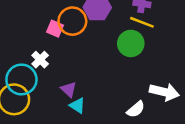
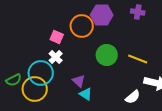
yellow line: (142, 22) -> (138, 59), moved
pink square: (55, 29) -> (57, 37), moved
green circle: (131, 43) -> (107, 55), moved

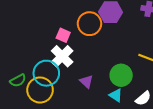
green circle: (107, 55) -> (121, 75), moved
white cross: (56, 57) -> (62, 56), size x1.5
cyan triangle: (86, 94) -> (116, 95), moved

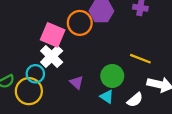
pink square: (63, 35) -> (53, 35), size x1.6
cyan circle: (46, 73) -> (35, 74), size x0.7

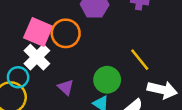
orange circle: (80, 23) -> (66, 33), moved
yellow line: (140, 59) -> (140, 60), turned 30

